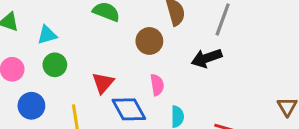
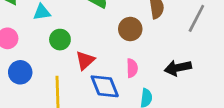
black arrow: (207, 58) -> (178, 68), moved
green circle: (55, 65) -> (60, 40), moved

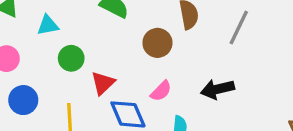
pink semicircle: (132, 68) -> (161, 91), turned 48

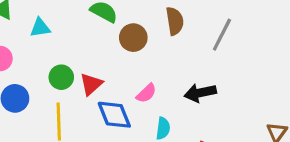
brown circle: (157, 43) -> (133, 38), moved
green circle: (71, 58) -> (61, 77), moved

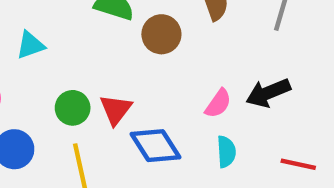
pink semicircle: (146, 93) -> (218, 103), moved

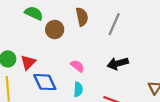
black arrow: (268, 93) -> (118, 63), moved
pink semicircle: (218, 103) -> (77, 66), turned -96

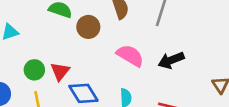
pink semicircle: (77, 66) -> (130, 56), moved, size x1.5

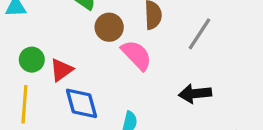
pink semicircle: (130, 56) -> (136, 55), moved

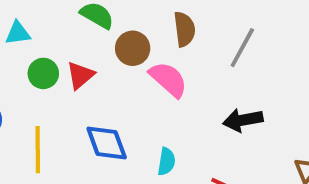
green circle: (32, 60) -> (43, 73), moved
red triangle: (61, 70) -> (80, 75), moved

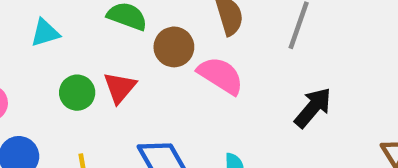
cyan triangle: (18, 33) -> (45, 33), moved
black arrow: (243, 120) -> (313, 108), turned 150

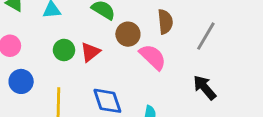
black arrow: (313, 108) -> (205, 88), turned -92

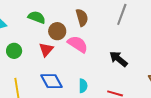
gray line: (206, 36) -> (122, 14), moved
red triangle: (90, 52) -> (46, 49), moved

